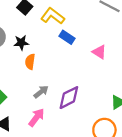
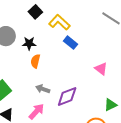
pink triangle: (99, 52) -> (101, 69), moved
gray arrow: (41, 92) -> (43, 89), turned -128

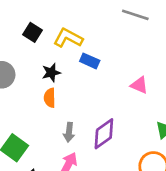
black star: (29, 43) -> (51, 73), moved
gray arrow: (43, 89) -> (69, 132), turned -88

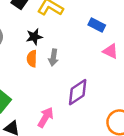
blue rectangle: (90, 61) -> (97, 25), moved
gray arrow: (69, 132) -> (53, 57), moved

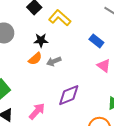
gray arrow: (53, 57) -> (54, 61), turned 48
orange semicircle: (32, 59) -> (35, 59), turned -144

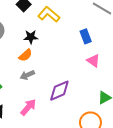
blue rectangle: (96, 41) -> (86, 36), turned 32
gray arrow: (54, 61) -> (27, 75), moved

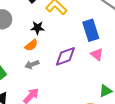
blue rectangle: (86, 36) -> (91, 30), size x1.5
purple diamond: (59, 91) -> (65, 56), moved

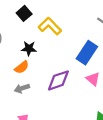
blue rectangle: (91, 30) -> (87, 53), turned 50

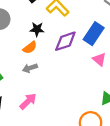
purple diamond: (58, 80) -> (65, 41), moved

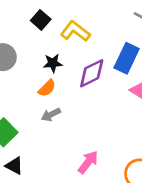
pink arrow: (28, 101) -> (88, 162), moved

